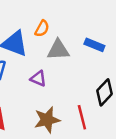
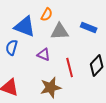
red line: (82, 117) -> (70, 68), moved

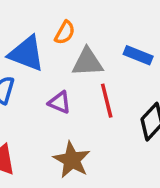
red line: (70, 68) -> (107, 101), moved
brown star: (51, 88) -> (72, 160), turned -30

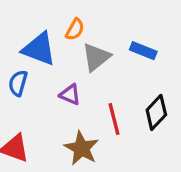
gray triangle: (87, 62) -> (96, 57), turned -36
red line: (107, 101) -> (114, 119), moved

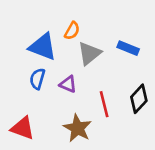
blue semicircle: (18, 83) -> (37, 79), moved

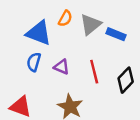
gray triangle: (89, 53) -> (91, 25), moved
red line: (104, 104) -> (94, 72), moved

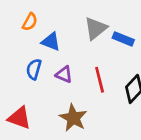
orange semicircle: (65, 18) -> (30, 22), moved
blue triangle: (39, 33) -> (51, 42), moved, size x0.7

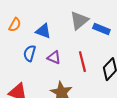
orange semicircle: (30, 22) -> (15, 25), moved

